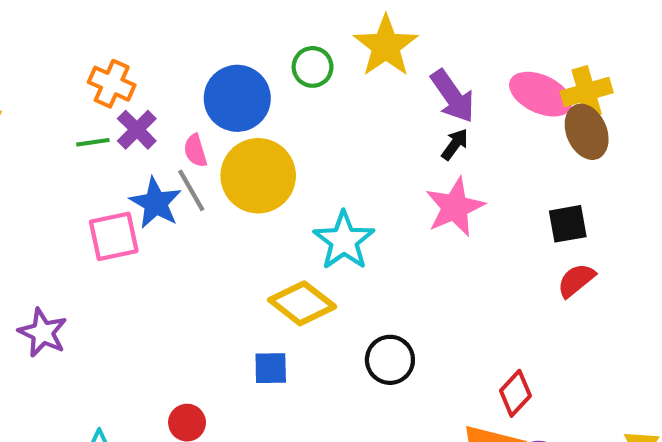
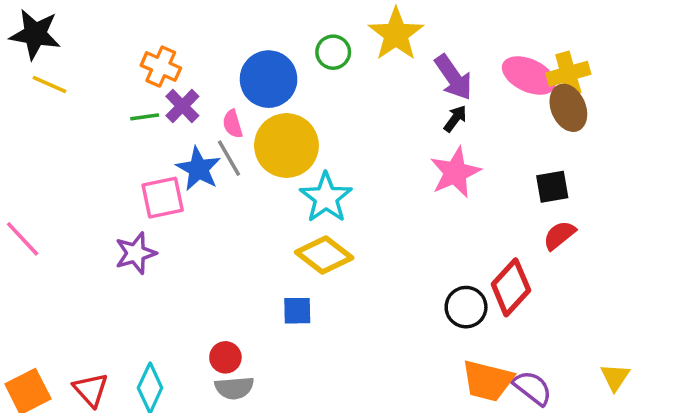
cyan star: (344, 241) -> (326, 198), moved
purple star: (43, 333) -> (136, 253), moved, turned 30
black circle: (390, 360) -> (466, 307), moved
red diamond: (515, 393) -> (511, 287), moved, size x1.4

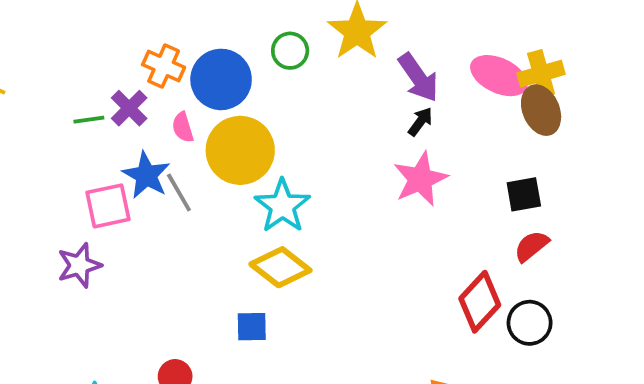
orange cross: (161, 67) -> (164, 66), moved
gray line: (229, 158) -> (179, 192), moved
black circle: (466, 307) -> (530, 323), moved

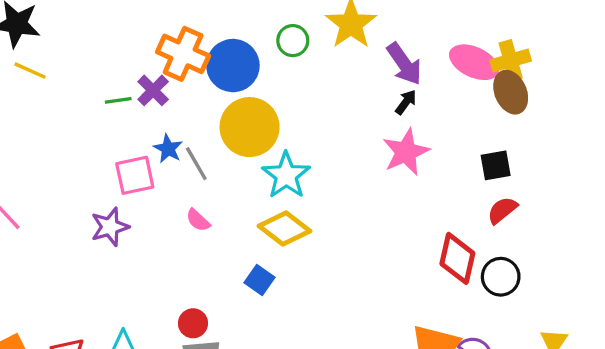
orange cross: (164, 66) -> (183, 54), size x1.4
pink semicircle: (183, 127) -> (198, 220), moved, turned -30
blue star: (146, 175) -> (168, 149), size x0.7
red diamond: (480, 302) -> (457, 258), turned -30
blue square: (252, 327) -> (260, 280), turned 36

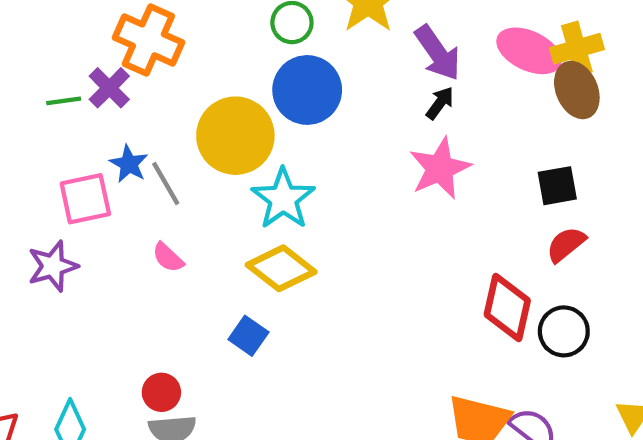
blue circle: (233, 66) -> (307, 90), moved

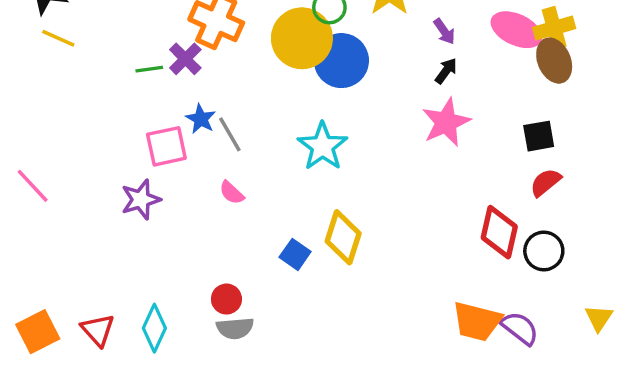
purple arrow: (438, 53) -> (444, 31), size x0.6
yellow circle: (235, 136) -> (302, 38), moved
yellow diamond: (281, 268) -> (343, 237), moved, turned 70

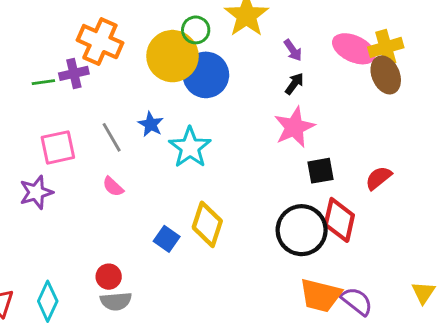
purple cross: (185, 59) -> (74, 73), turned 32
blue star: (201, 119) -> (151, 124), moved
black square: (539, 136) -> (320, 171), moved
black circle: (544, 251) -> (302, 230), moved, size x1.5

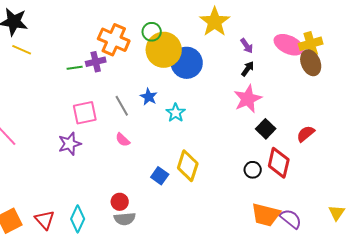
green circle: (196, 30) -> (152, 32), moved
cyan star: (190, 147) -> (176, 113), size x0.7
black square: (320, 171) -> (266, 129), turned -36
black circle: (302, 230) -> (253, 170), size x0.5

